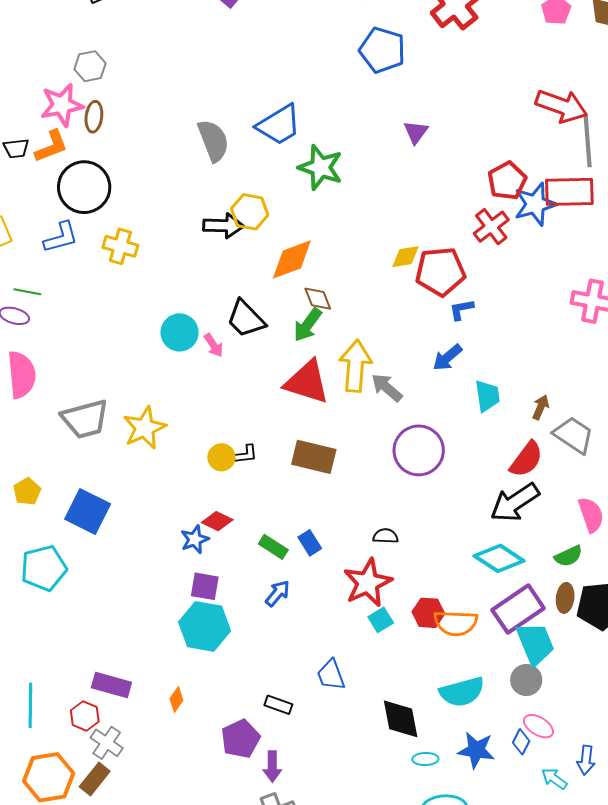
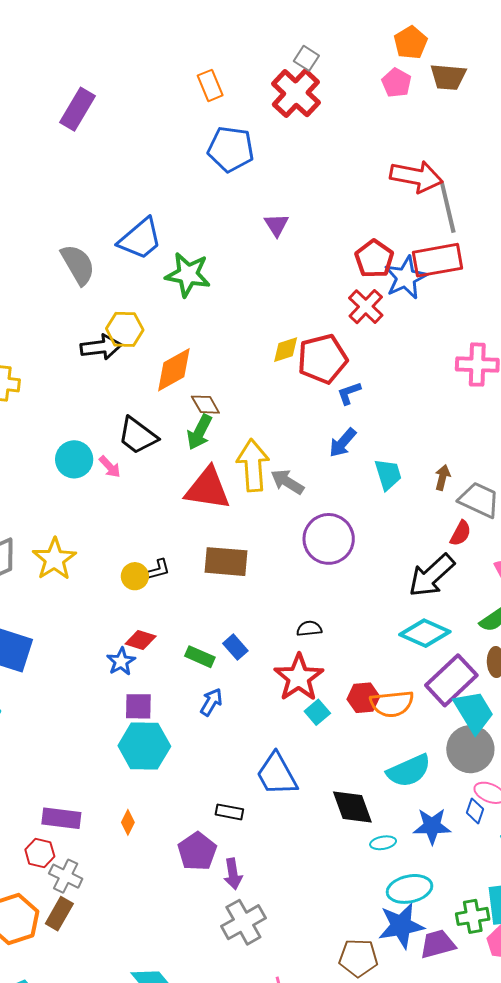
red semicircle: (526, 459) -> (461, 533), moved, size x0.7
blue trapezoid: (331, 675) -> (277, 774), size x1.4
gray circle: (526, 680) -> (470, 749), size x1.5

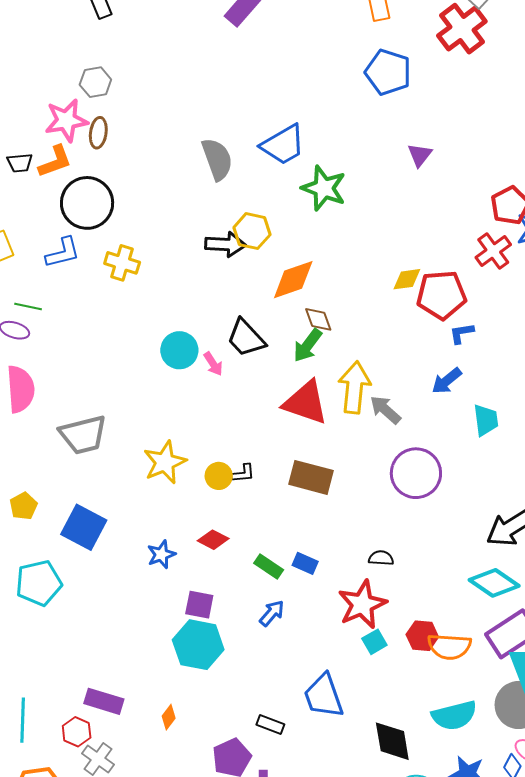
yellow star: (54, 559) -> (165, 462), moved
blue rectangle: (235, 647) -> (305, 563), turned -35
blue star: (121, 661) -> (161, 554), moved

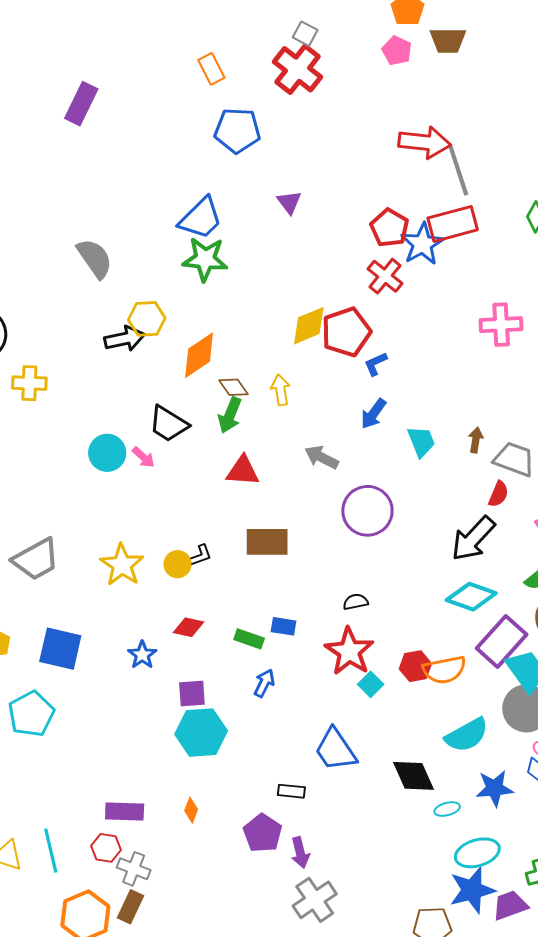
blue trapezoid: (283, 145) -> (201, 218), moved
yellow diamond: (407, 279) -> (309, 326), size x1.4
yellow arrow: (354, 387) -> (281, 390), moved, size x0.6
red triangle: (306, 402) -> (243, 471), size x0.7

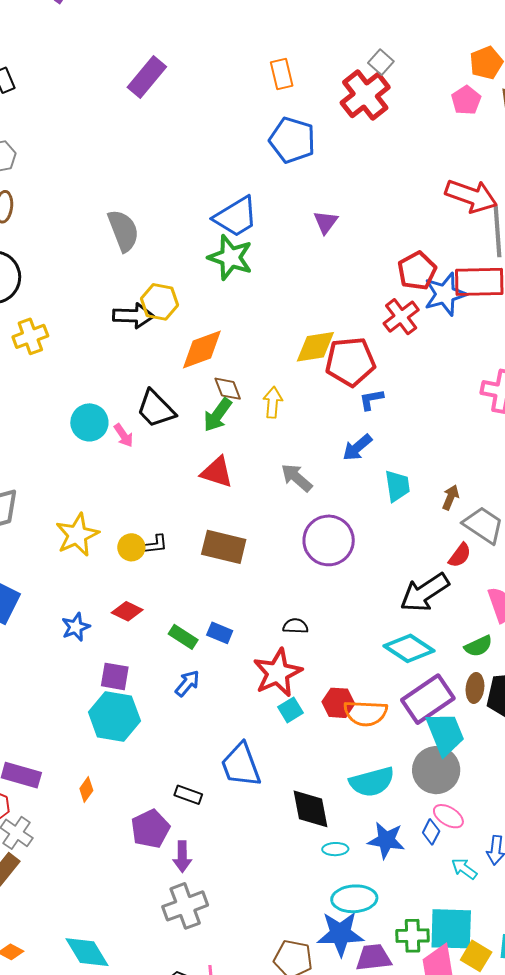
yellow cross: (29, 383) -> (30, 336), turned -36

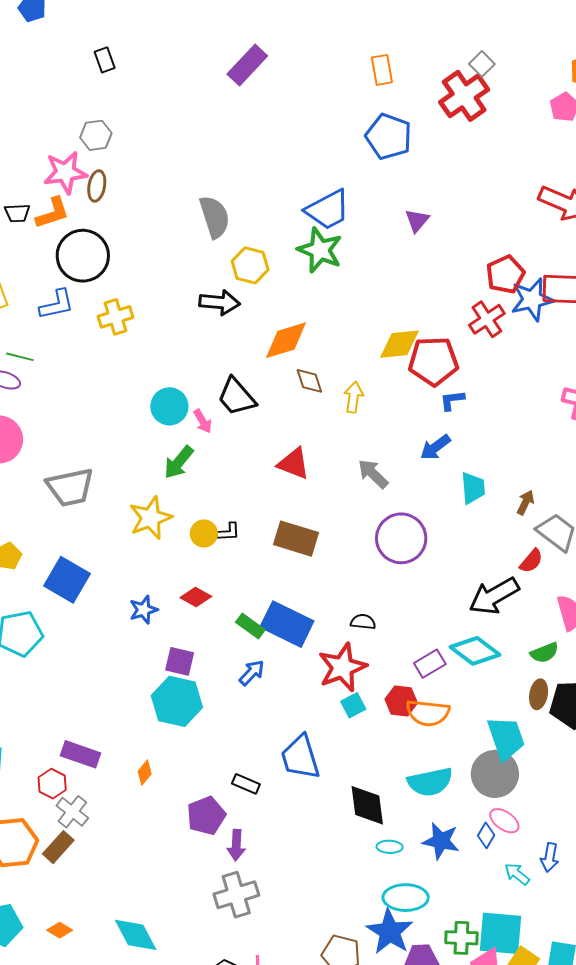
yellow hexagon: (160, 302) -> (250, 265), moved
green arrow: (217, 415) -> (179, 462), moved
blue rectangle: (220, 633) -> (287, 624), size x2.0
purple rectangle: (428, 699) -> (430, 664), moved, size x0.6
blue star: (340, 934) -> (390, 932), turned 30

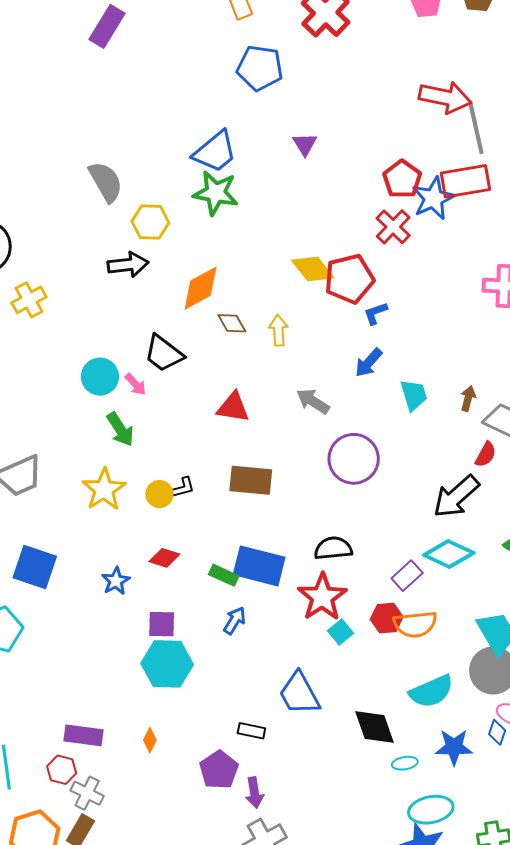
yellow diamond: (399, 344) -> (313, 269), turned 69
green arrow: (179, 462) -> (120, 429), turned -60
black semicircle: (363, 622) -> (333, 548), size x1.5

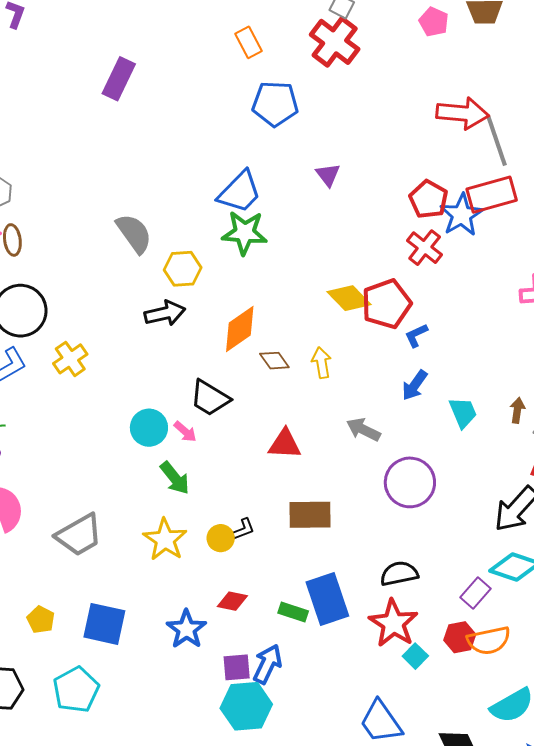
blue rectangle: (259, 566) -> (327, 599), turned 63
blue star: (116, 581) -> (186, 629), size x1.4
blue arrow: (235, 621) -> (267, 664), moved, size x1.4

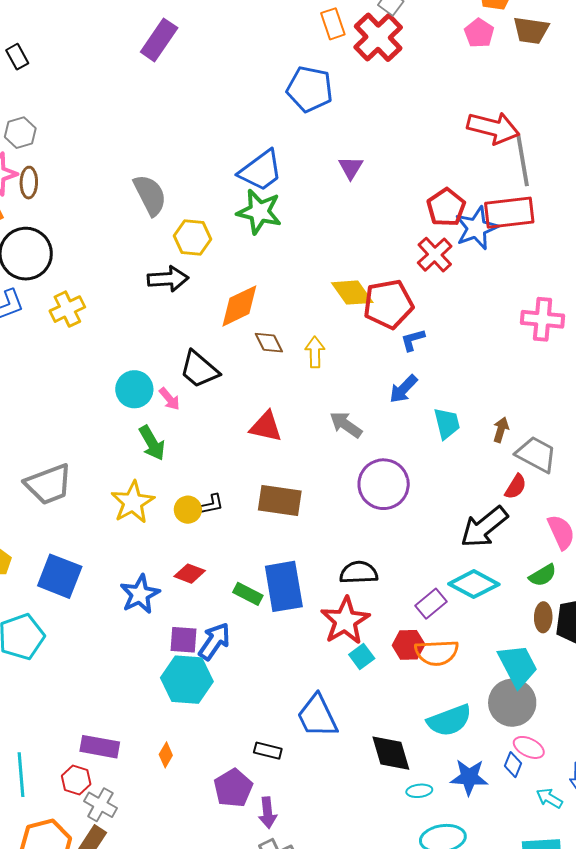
orange rectangle: (248, 42) -> (333, 24), moved

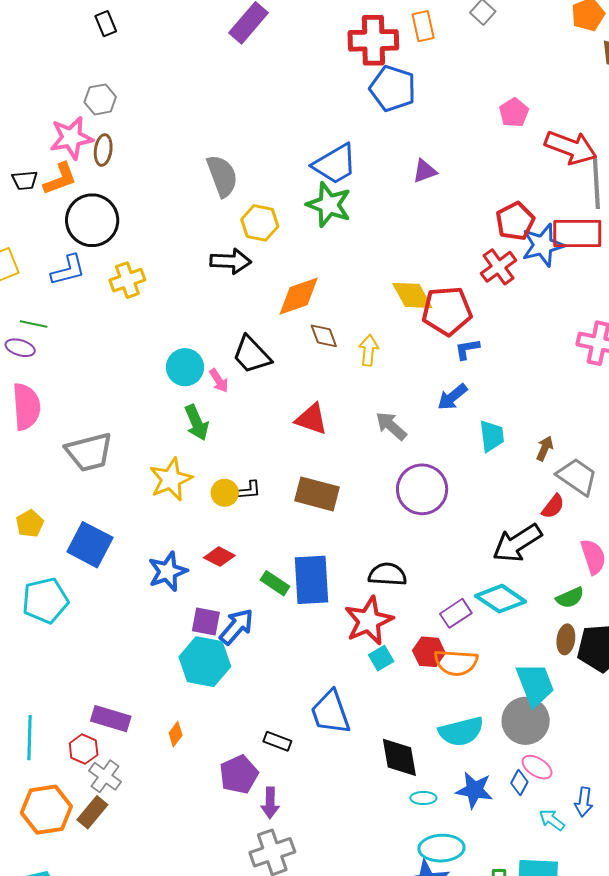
pink pentagon: (479, 33) -> (514, 113), moved
red cross: (378, 37) -> (373, 40), moved, turned 36
purple triangle: (351, 168) -> (425, 171), turned 32

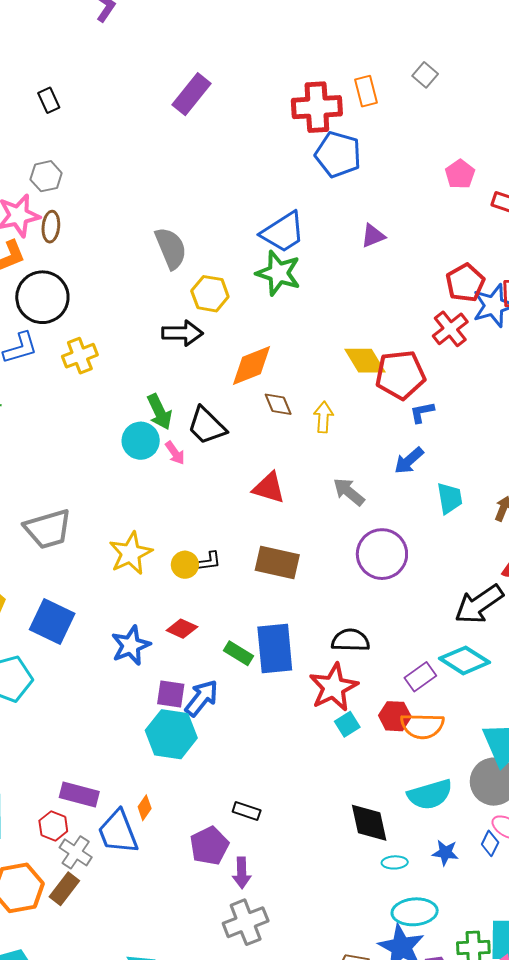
green arrow: (197, 423) -> (159, 412), moved
blue trapezoid: (330, 712) -> (118, 832), moved
blue star: (474, 790) -> (445, 853), size x0.7

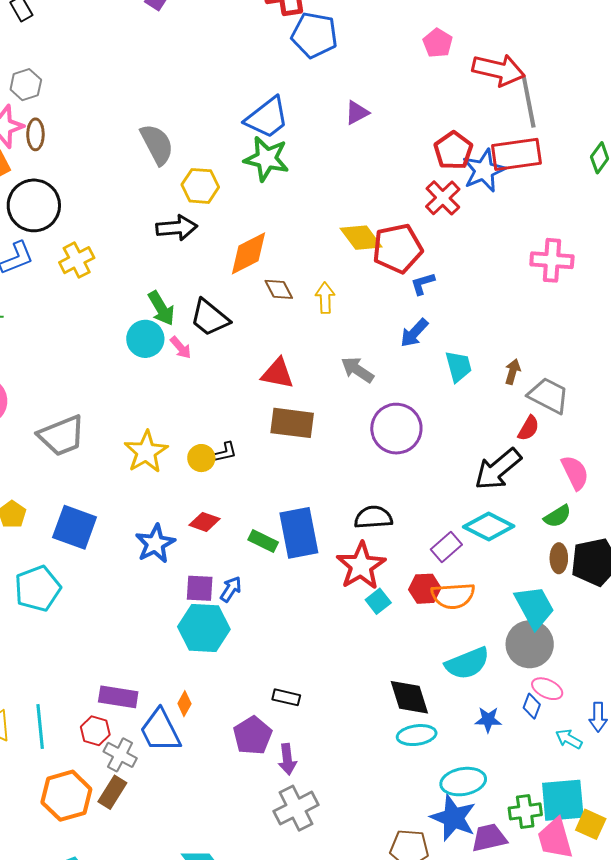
brown rectangle: (277, 562) -> (292, 423), moved
blue arrow: (202, 698) -> (231, 589), size x0.7
cyan ellipse: (395, 862) -> (417, 735), moved, size x1.5

